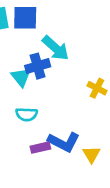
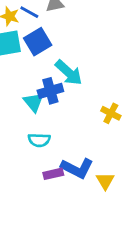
blue square: (25, 18) -> (38, 42), turned -32

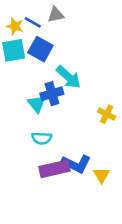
blue square: (38, 42) -> (40, 49), turned -30
purple rectangle: (53, 174) -> (54, 169), size x1.6

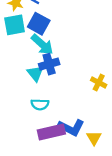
cyan arrow: (68, 77) -> (42, 44), moved

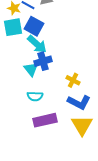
yellow cross: (99, 83) -> (73, 80), moved
blue L-shape: (71, 127) -> (79, 102), moved
yellow triangle: (94, 138) -> (82, 125), size x1.6

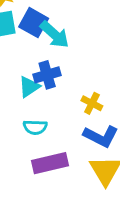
cyan arrow: (37, 44) -> (55, 35), moved
cyan triangle: (31, 69) -> (29, 87), turned 35

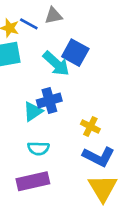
blue square: (34, 23) -> (75, 53), moved
purple rectangle: (50, 163) -> (33, 181), moved

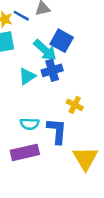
blue cross: (49, 101) -> (52, 70), moved
cyan triangle: (33, 111) -> (27, 76), moved
blue L-shape: (99, 157) -> (57, 131), moved, turned -112

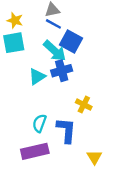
blue line: (21, 16) -> (53, 24), moved
cyan semicircle: (30, 124) -> (39, 123), turned 108
yellow triangle: (85, 158) -> (94, 157), size x0.6

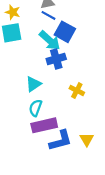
cyan triangle: (37, 77) -> (33, 84), moved
blue L-shape: (66, 130) -> (61, 141), moved, turned 70
purple rectangle: (35, 151) -> (44, 125), moved

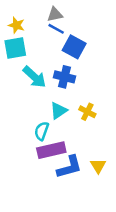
cyan arrow: (50, 40) -> (34, 77), moved
blue cross: (56, 59) -> (65, 77), turned 30
cyan triangle: (33, 84) -> (58, 111), moved

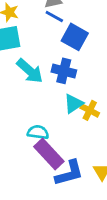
cyan triangle: (58, 111) -> (73, 104), moved
cyan semicircle: (42, 131) -> (38, 132), turned 78
purple rectangle: (51, 150) -> (49, 154), turned 60

